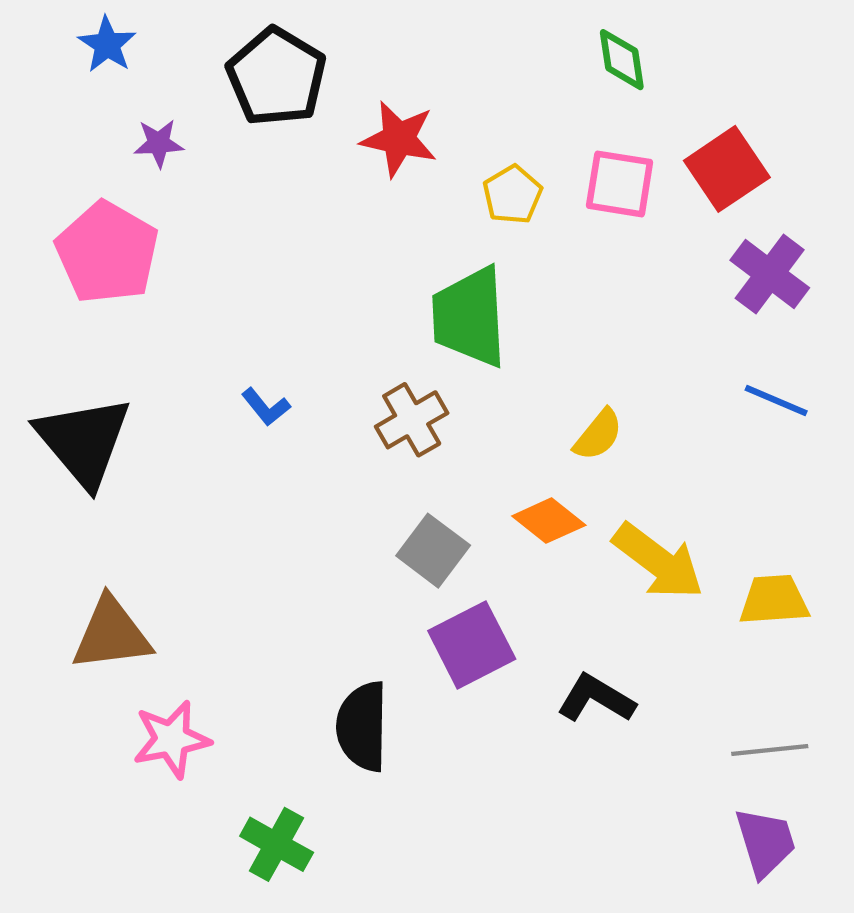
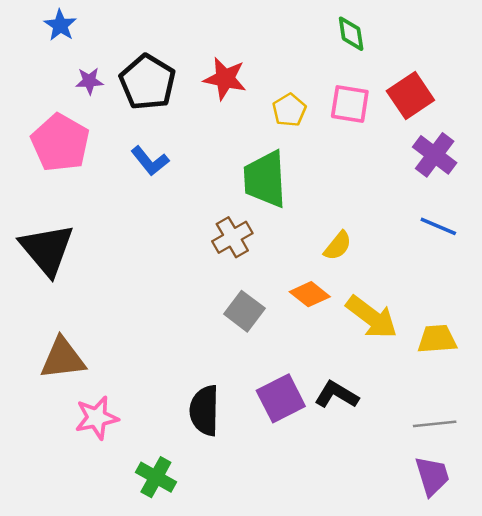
black pentagon: (277, 77) -> (148, 82), moved
blue L-shape: (266, 407) -> (150, 161), moved, size x1.4
purple square: (472, 645) -> (281, 398), moved

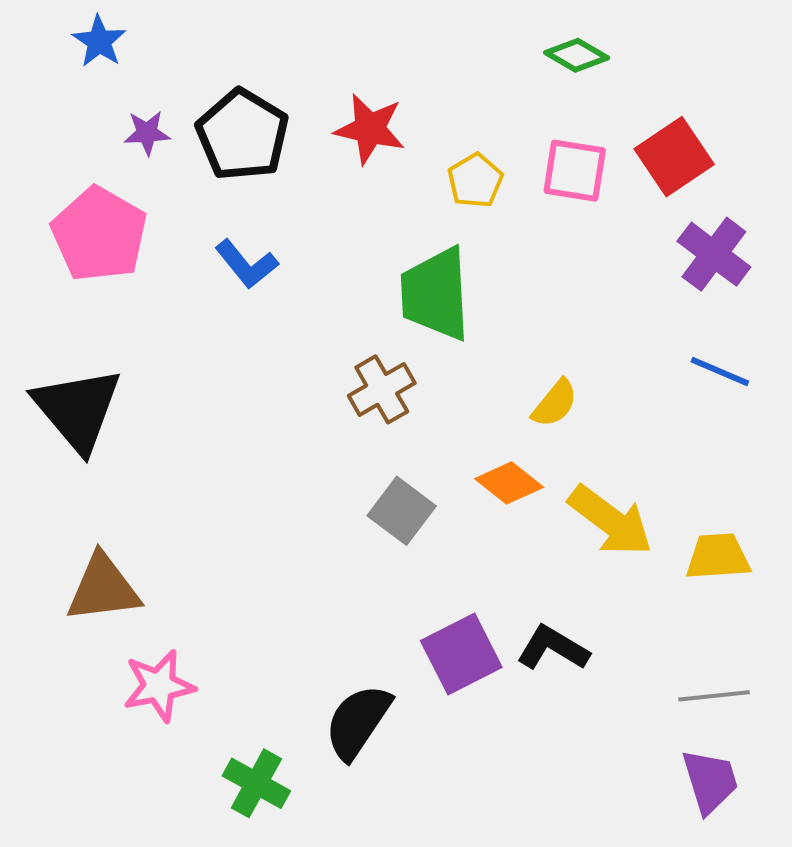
green diamond: (351, 34) -> (577, 55), turned -51
black semicircle: (204, 411) -> (358, 722), moved, turned 33

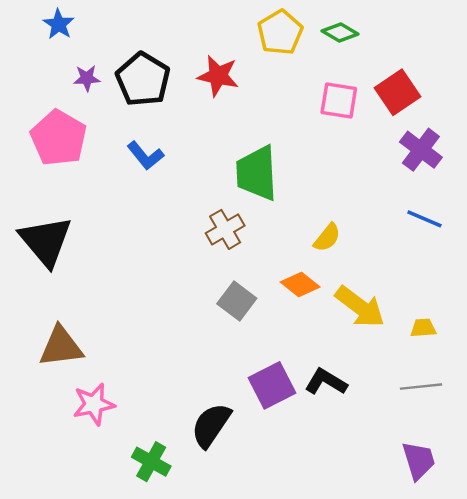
yellow pentagon: (475, 181) -> (280, 32), moved, size x1.4
yellow trapezoid: (718, 557) -> (423, 328), size x0.7
gray line: (714, 696) -> (421, 387), moved

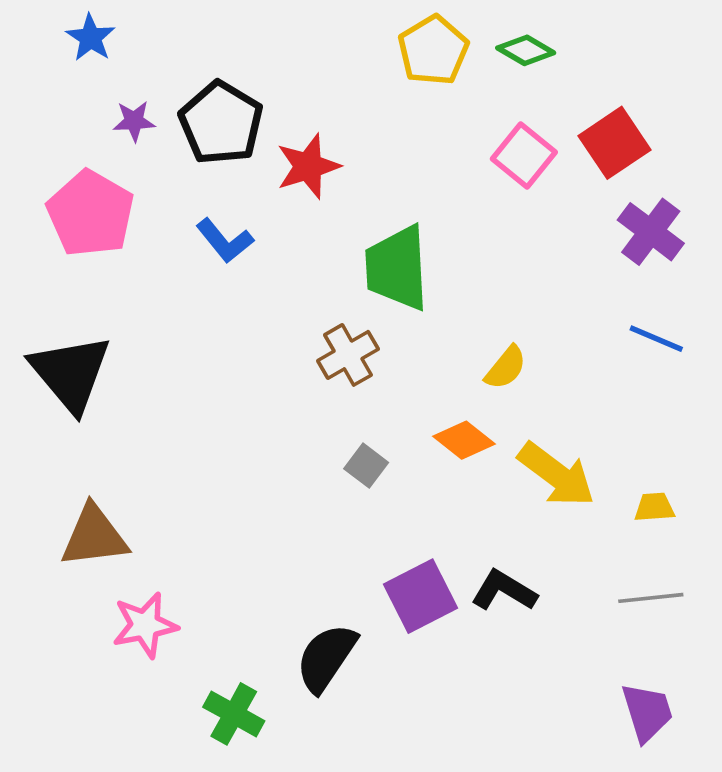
red star: (218, 76) -> (308, 166), moved, turned -30
pink square: (339, 100) -> (524, 156), turned 30
gray square: (237, 301) -> (366, 466), size x0.7

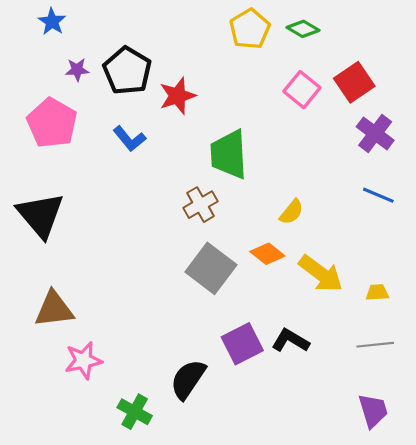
gray square: (366, 466) -> (211, 268), size x2.0

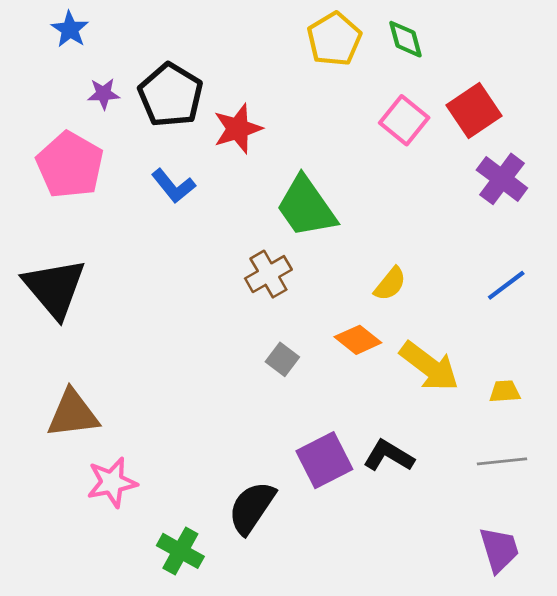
green diamond: (303, 29) -> (406, 39), turned 44
green trapezoid: (229, 154) -> (306, 207), turned -32
blue line: (378, 195) -> (506, 285), moved, turned -60
gray square: (211, 268) -> (282, 359), size x0.5

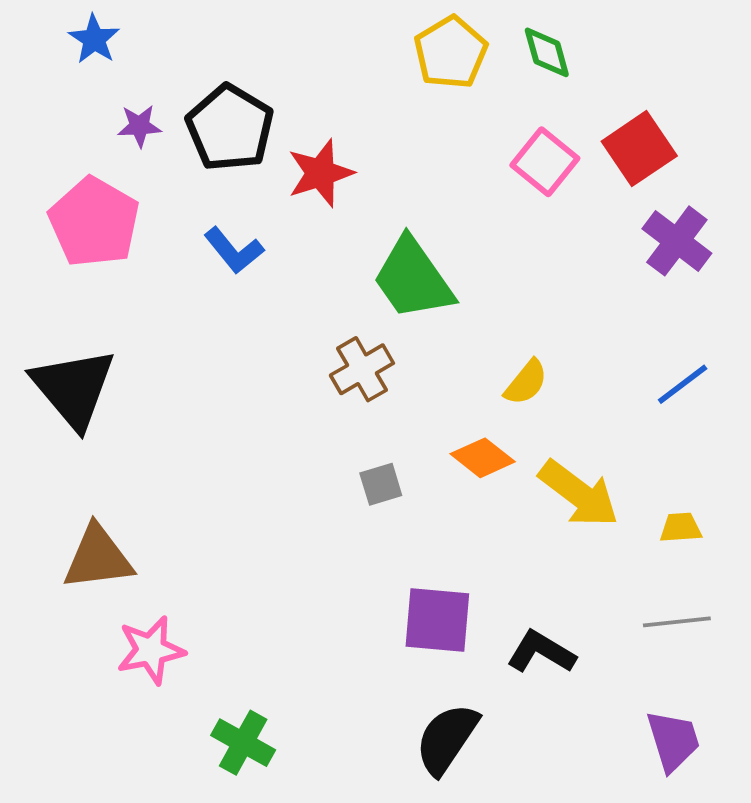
gray square: (282, 359) -> (381, 484), turned 36
black L-shape: (389, 456) -> (541, 652), moved
purple square: (324, 460) -> (437, 620), turned 32
black semicircle: (252, 508) -> (447, 739), moved

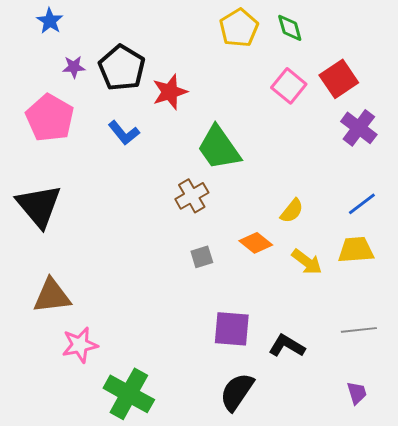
yellow semicircle: (526, 382) -> (292, 211), moved
yellow arrow: (579, 494) -> (307, 262), size x0.7
yellow trapezoid: (681, 528) -> (356, 250), moved, size x1.6
purple trapezoid: (673, 741) -> (357, 393), size x0.7
green cross: (243, 743) -> (129, 394), size x1.5

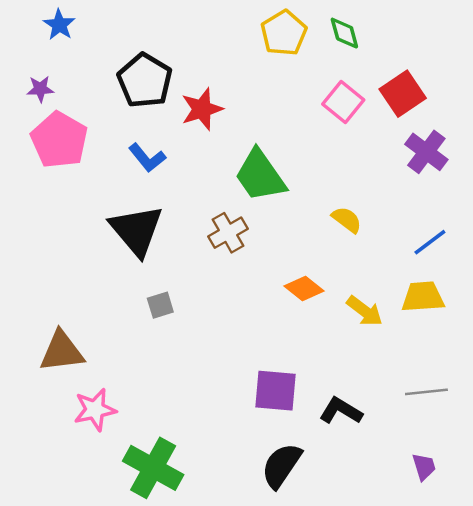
purple star: (74, 67) -> (40, 89), moved
black triangle: (39, 206) -> (136, 230), moved
yellow semicircle: (292, 211) -> (347, 220), moved, turned -92
gray square: (202, 257) -> (160, 305), moved

